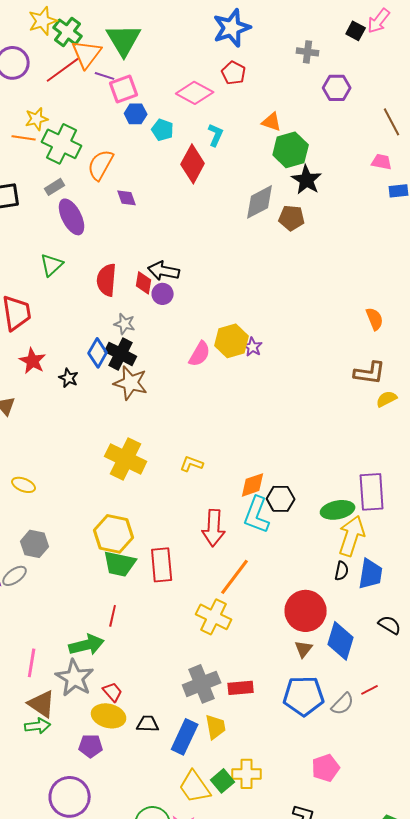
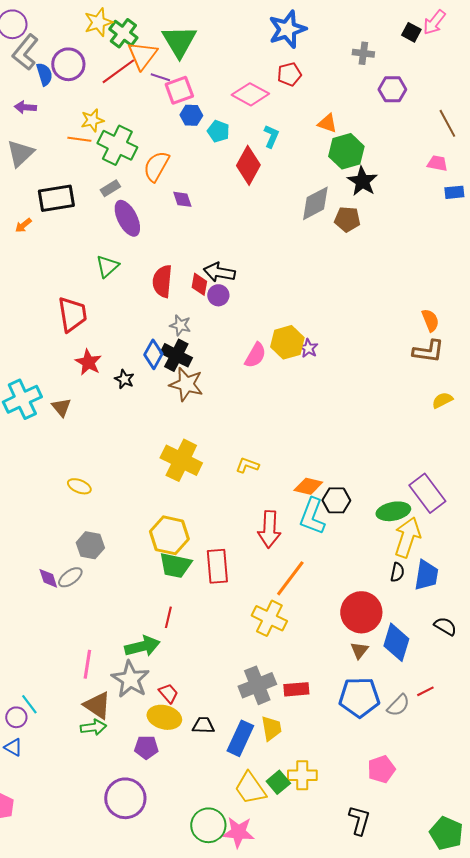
red pentagon: (234, 73) -> (289, 74), turned 30
brown L-shape: (370, 373) -> (428, 351), moved
orange diamond: (253, 485) -> (308, 486), turned 32
purple rectangle: (372, 492) -> (427, 493), turned -33

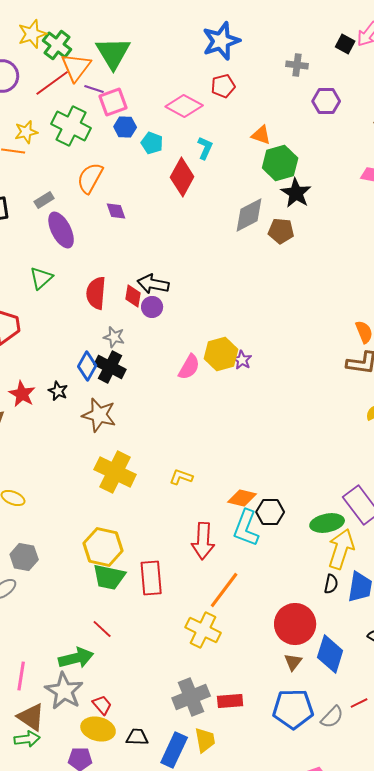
green cross: (117, 145) -> (71, 126), moved
red star: (88, 362) -> (22, 394), moved
brown star: (186, 384) -> (99, 415), moved
red line: (168, 617) -> (102, 629), turned -60

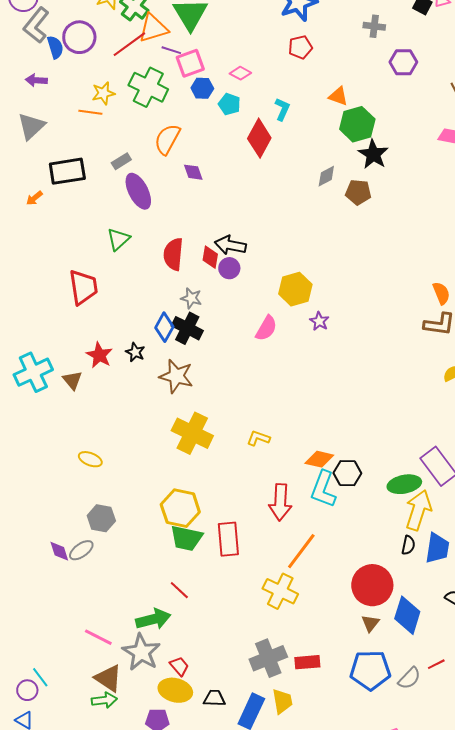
orange triangle: (76, 67) -> (153, 28), turned 36
pink diamond: (184, 106) -> (240, 73), moved, size x0.6
gray diamond: (249, 215) -> (326, 176), size x0.6
yellow hexagon: (221, 354) -> (295, 289), moved
pink line: (21, 676) -> (98, 637), turned -72

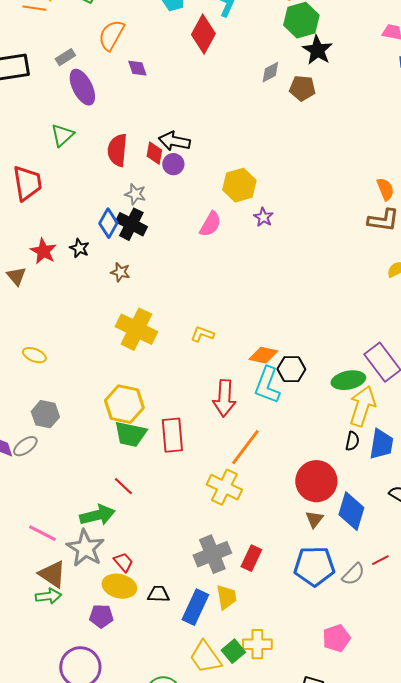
brown star: (176, 376) -> (120, 272), size x0.6
red rectangle: (307, 662) -> (251, 558), turned -60

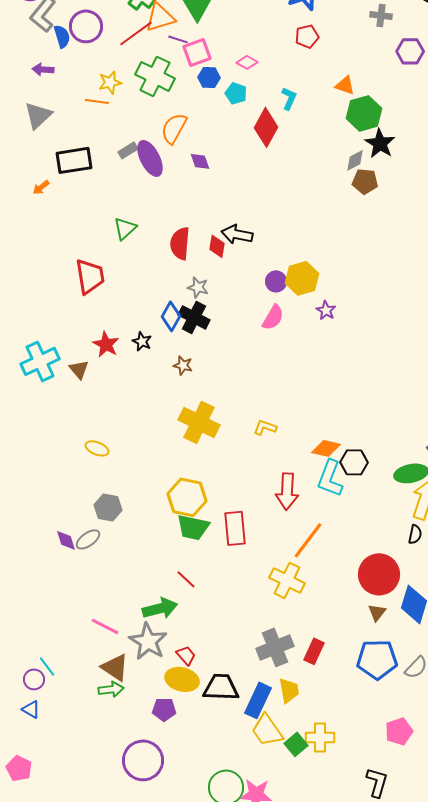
gray diamond: (270, 72) -> (355, 160), moved
purple ellipse: (82, 87) -> (150, 158), moved
purple circle: (173, 164) -> (276, 281), moved
black trapezoid: (158, 594) -> (221, 687), size x1.6
yellow trapezoid: (205, 657) -> (267, 730), moved

